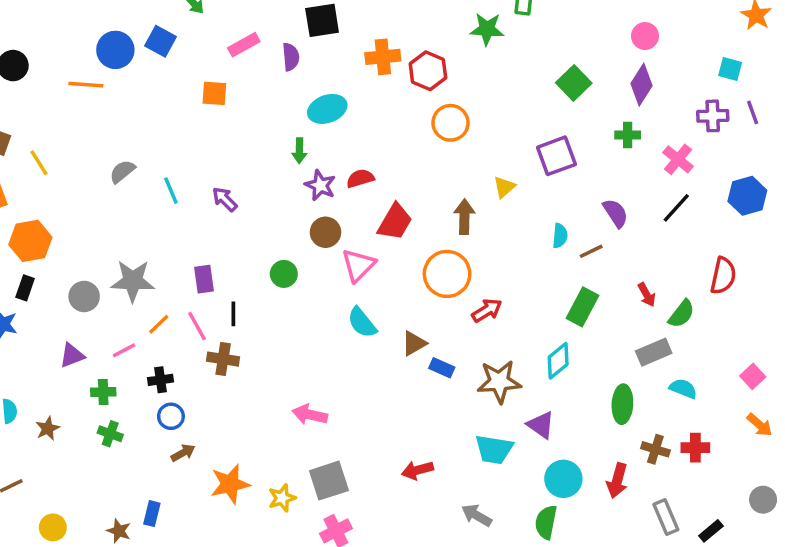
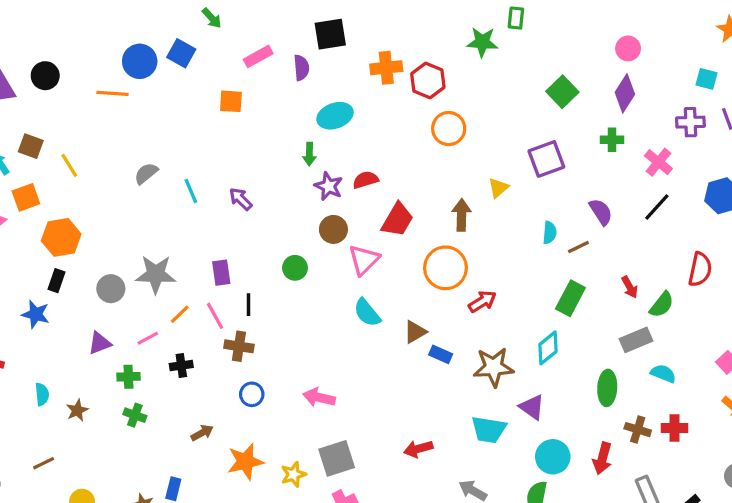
blue circle: (171, 416) -> (252, 394), moved

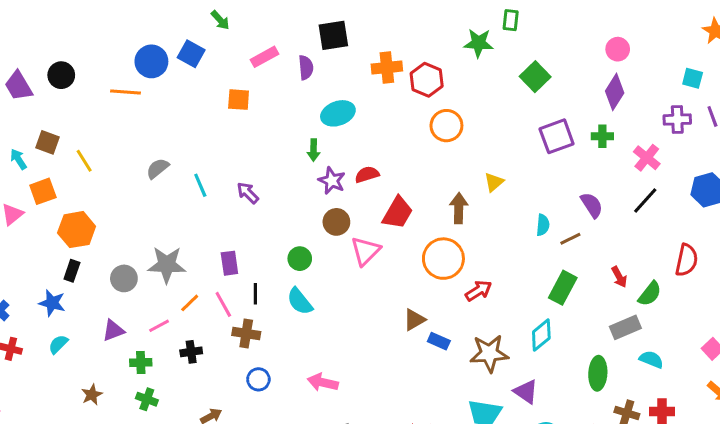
green square: (562, 92) -> (535, 77), moved
purple square: (546, 159) -> (557, 136), moved
cyan semicircle: (367, 313) -> (300, 301), moved
cyan semicircle: (42, 394) -> (58, 344), moved, turned -130

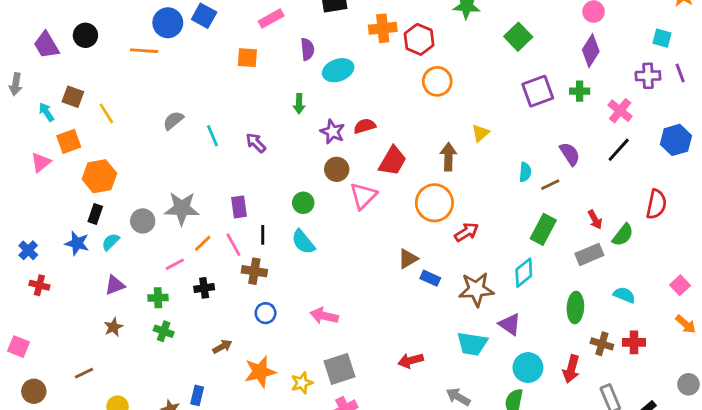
purple semicircle: (306, 68) -> (307, 49), moved
green arrow: (313, 150) -> (299, 104), moved
gray rectangle: (625, 327) -> (589, 254), moved
purple triangle: (113, 330) -> (115, 285), moved
cyan semicircle: (58, 344) -> (111, 242), moved

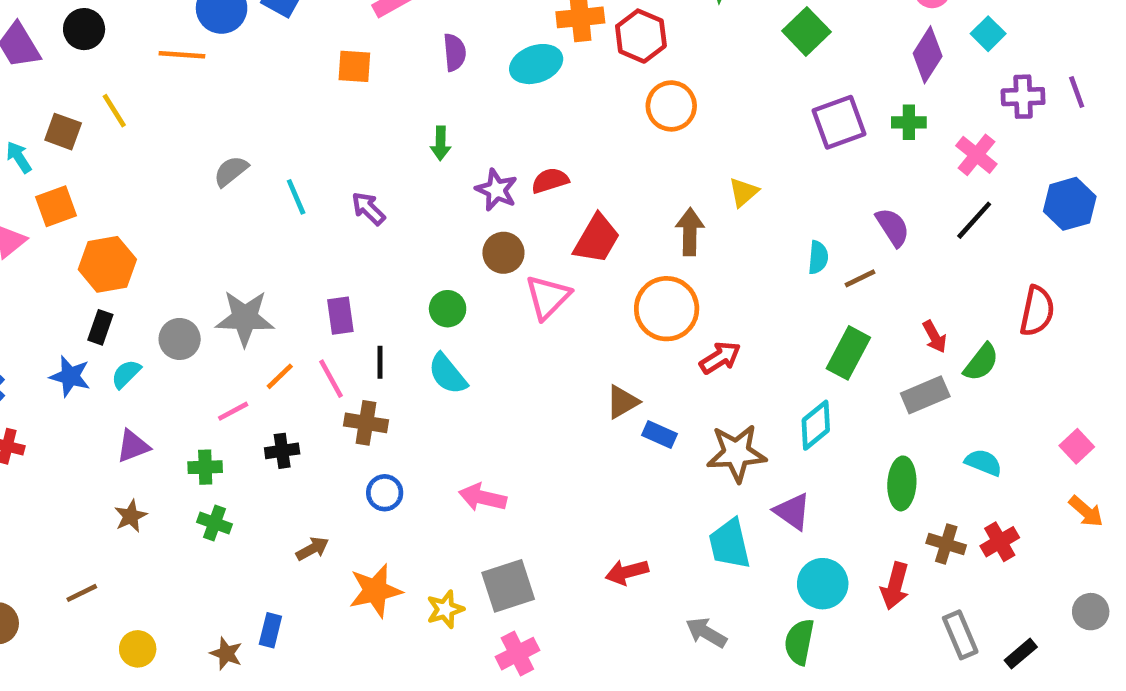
cyan square: (662, 38) -> (988, 34), moved, turned 30
cyan ellipse: (338, 70) -> (536, 64), moved
yellow line: (106, 113) -> (114, 111), moved
red cross: (634, 342) -> (1000, 542), turned -30
cyan trapezoid: (472, 344) -> (729, 544), turned 68

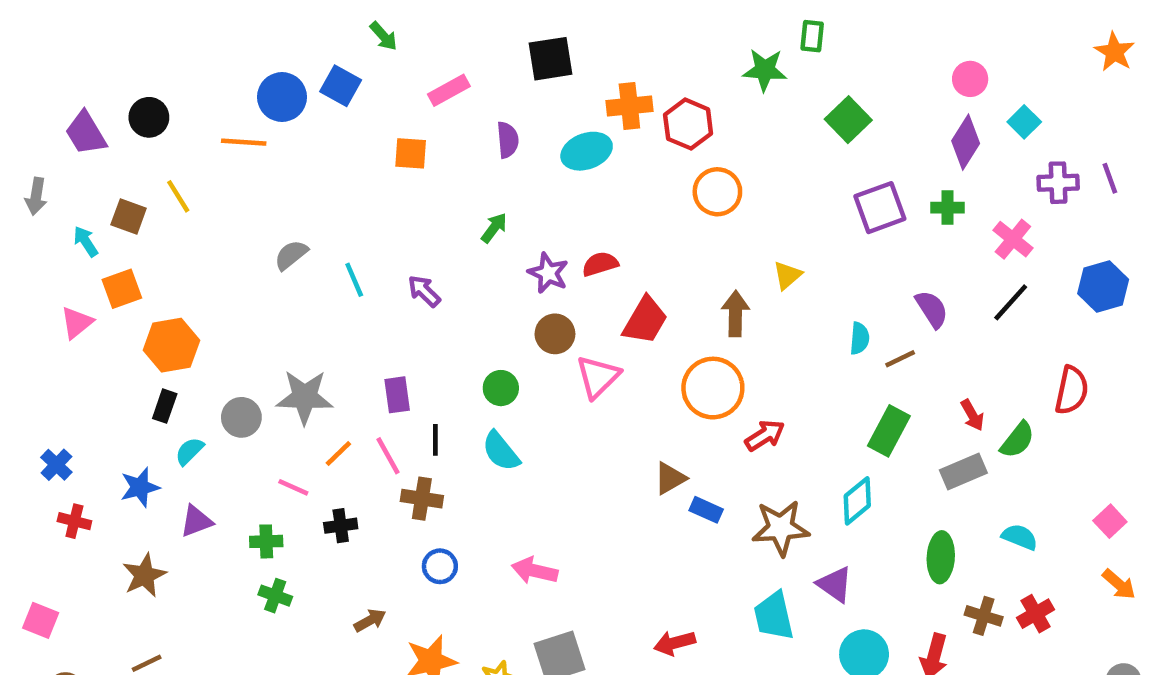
green arrow: (441, 143) -> (494, 228), turned -144
blue star: (70, 376) -> (140, 487), moved, turned -30
pink line: (233, 411) -> (293, 487), turned 52
brown star: (131, 516) -> (144, 575), moved, size x1.4

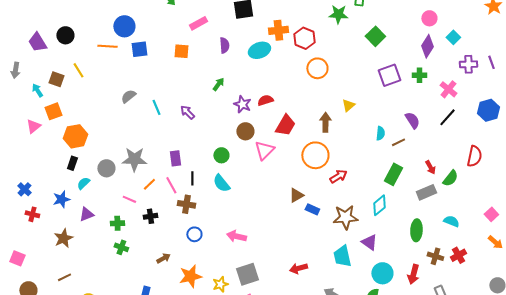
blue square: (341, 86) -> (139, 49), moved, turned -36

